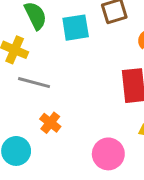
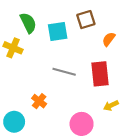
gray line: (34, 83) -> (64, 72), moved

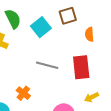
cyan square: (58, 32) -> (41, 27), turned -30
orange semicircle: (109, 39) -> (89, 34), turned -40

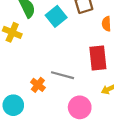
gray line: (47, 65) -> (63, 75), moved

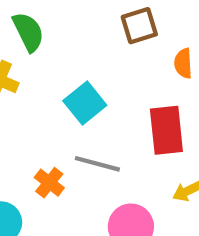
cyan square: (56, 16) -> (85, 103), moved

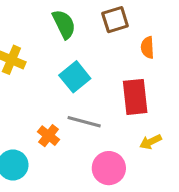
green semicircle: (28, 32) -> (64, 24), moved

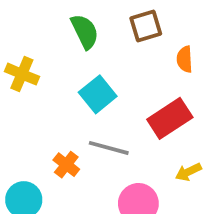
red rectangle: (135, 97) -> (170, 118), turned 63

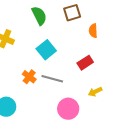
red rectangle: (170, 118) -> (85, 63), size x0.7
orange cross: (66, 165) -> (29, 77), moved

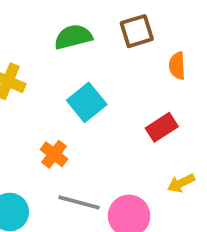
green semicircle: (39, 16) -> (73, 37), turned -78
gray line: (52, 79) -> (79, 202), moved

